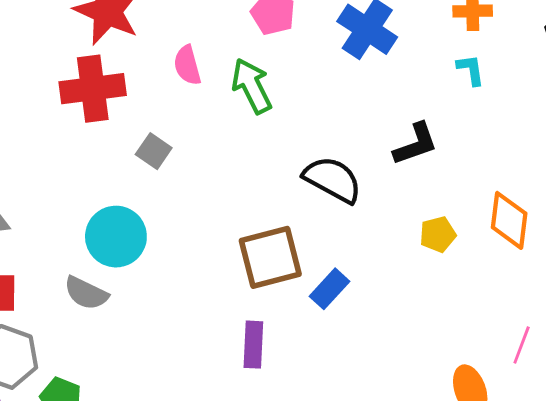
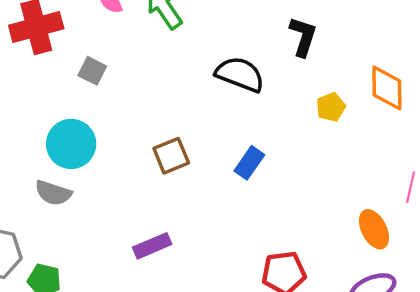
black L-shape: (416, 144) -> (303, 37), turned -45
brown square: (270, 257) -> (171, 156), moved, size x0.7
purple rectangle: (253, 345) -> (152, 246), moved, turned 72

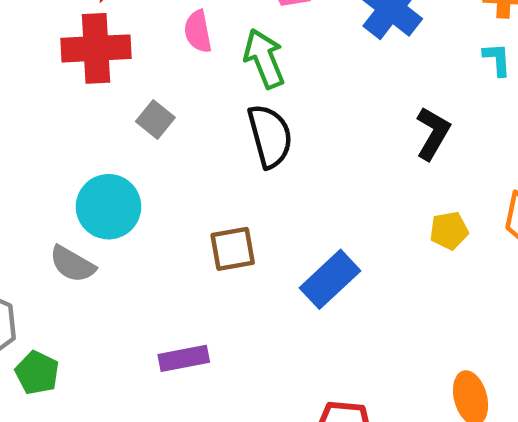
black semicircle: (240, 74) -> (270, 136), moved, turned 42
blue rectangle: (249, 163) -> (330, 279), size x1.4

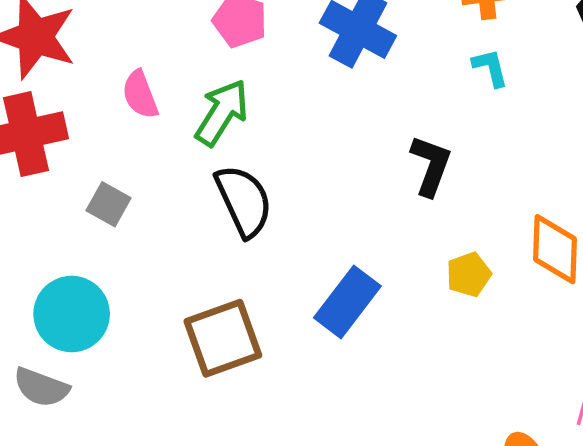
green arrow: (264, 59) -> (222, 113), turned 64
brown square: (233, 249) -> (223, 338), size x1.4
blue rectangle: (330, 279) -> (347, 302), moved

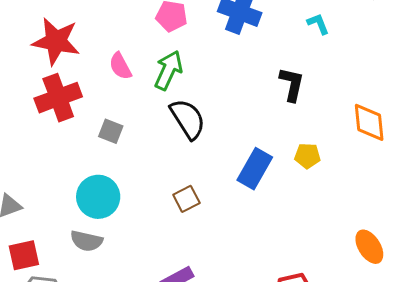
yellow pentagon: (469, 274) -> (307, 156), moved, turned 30
brown square: (223, 338) -> (186, 199), size x0.6

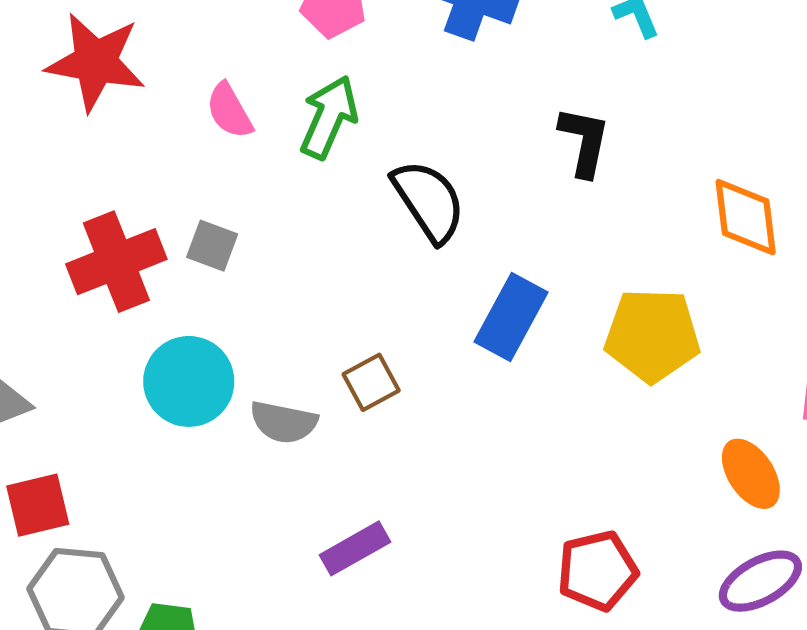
red cross: (58, 98) -> (116, 262), moved
black semicircle: (188, 119) -> (429, 201), moved
yellow pentagon: (307, 156) -> (652, 335), moved, size x1.8
gray semicircle: (86, 241) -> (284, 422), moved

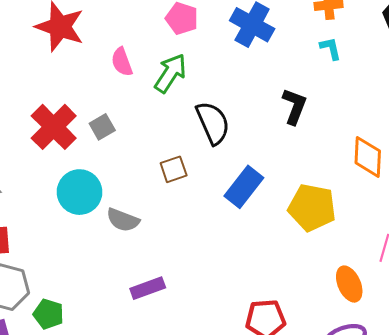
gray square: (212, 246) -> (102, 127), turned 30
red cross: (116, 262) -> (54, 127), turned -33
brown square: (371, 382) -> (174, 169), moved

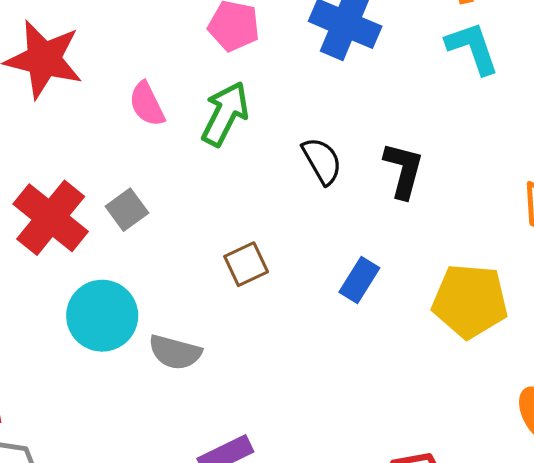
cyan L-shape: (331, 48) -> (472, 48), size x1.5
black L-shape: (294, 106) -> (403, 170), moved
black semicircle: (213, 123) -> (322, 161), moved, size x0.7
blue rectangle: (244, 187) -> (359, 280), size x0.7

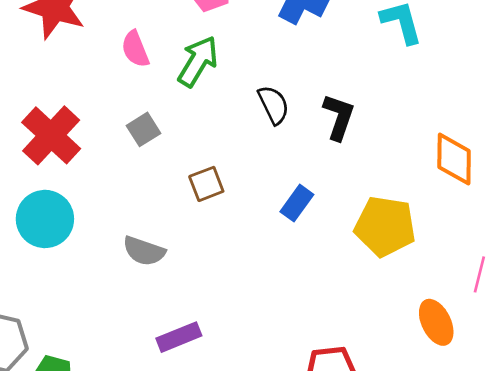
gray square: (127, 210) -> (143, 129), moved
cyan circle: (102, 316) -> (45, 219), moved

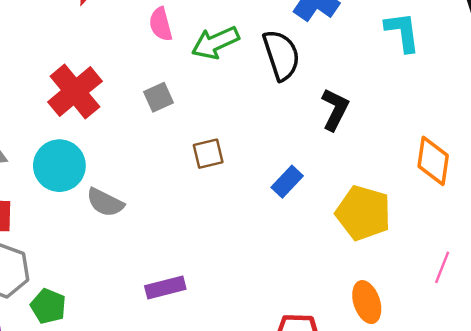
green arrow: (198, 61) -> (215, 43), turned -153
black semicircle: (274, 105) -> (281, 55), moved, size x1.4
gray semicircle: (144, 251) -> (105, 202), moved
orange ellipse: (436, 322) -> (367, 302), moved

